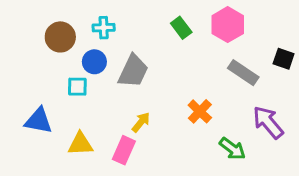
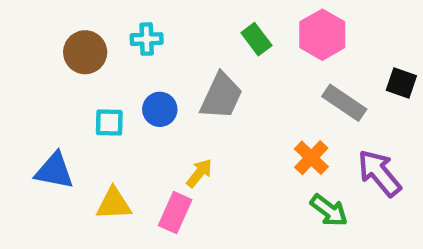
blue circle: (94, 62) -> (160, 109), moved
gray trapezoid: (133, 71) -> (221, 96), moved
orange cross: (200, 111) -> (311, 158), moved

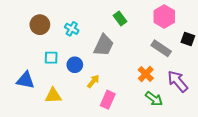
pink hexagon: (322, 35) -> (164, 16), moved
cyan cross: (147, 39) -> (72, 29), moved, turned 32
blue circle: (160, 109) -> (75, 65), moved
pink rectangle: (175, 213) -> (108, 100), moved

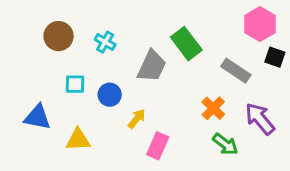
pink hexagon: (164, 16) -> (260, 24), moved
green rectangle: (120, 19) -> (186, 44), moved, size x1.5

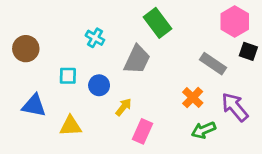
brown circle: (59, 36) -> (26, 49), moved
green rectangle: (186, 44) -> (157, 23), moved
green arrow: (225, 144) -> (204, 130), turned 120

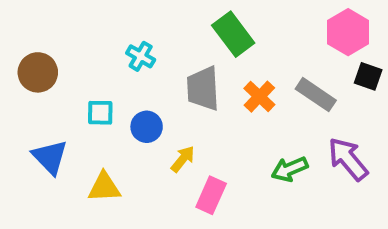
gray trapezoid: (137, 59) -> (203, 89), turned 152
orange cross: (193, 97) -> (259, 97), moved
blue triangle: (34, 106) -> (50, 157), turned 35
green arrow: (204, 130) -> (290, 169), moved

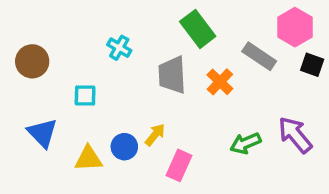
gray rectangle: (316, 95) -> (259, 56), moved
blue circle: (147, 127) -> (124, 147), moved

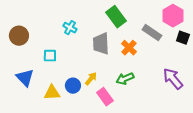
green arrow: (245, 143) -> (125, 79), moved
pink rectangle: (179, 165) -> (105, 97), turned -60

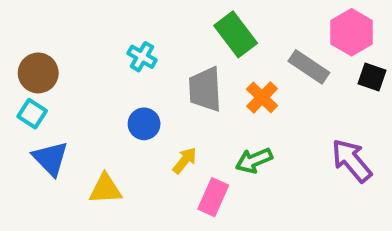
cyan square: (50, 56) -> (32, 114), moved, turned 32
blue circle: (73, 86) -> (144, 124), moved
pink rectangle: (105, 97) -> (213, 197), turned 60

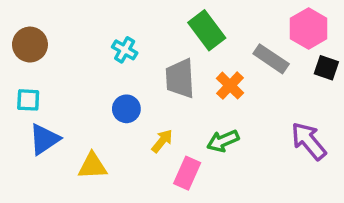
brown circle: (38, 73) -> (30, 45), moved
cyan square: (32, 114) -> (28, 100), turned -30
blue triangle: (50, 158) -> (44, 139), turned 40

